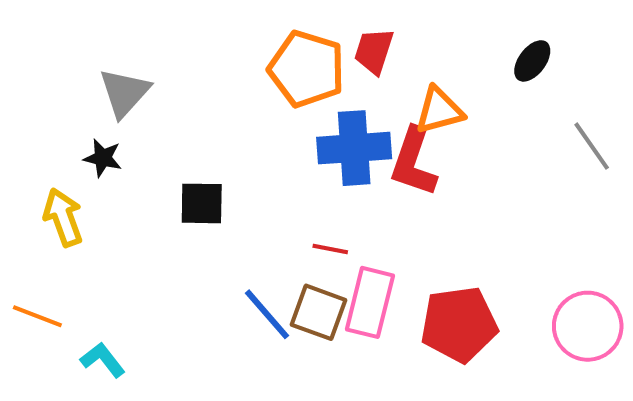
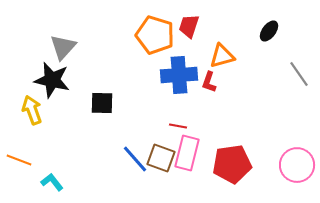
black star: (103, 158) -> (52, 80), size x1.8
red L-shape: (413, 162) -> (209, 82), size x0.6
red line: (330, 249) -> (178, 126), moved

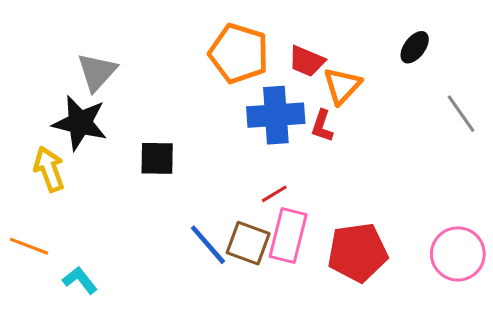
red trapezoid: (189, 26) -> (307, 61), moved, turned -85
orange triangle: (222, 56) -> (342, 86), turned -32
red line: (178, 126) -> (274, 194), turned -42

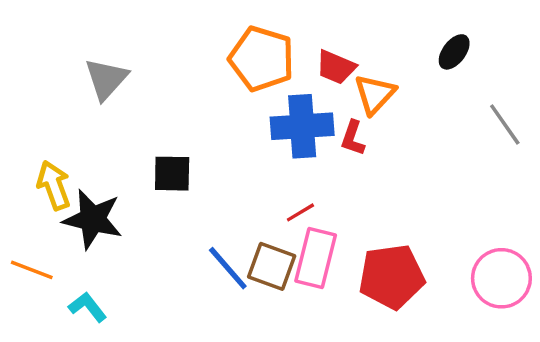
black star: (80, 123) -> (93, 219), moved

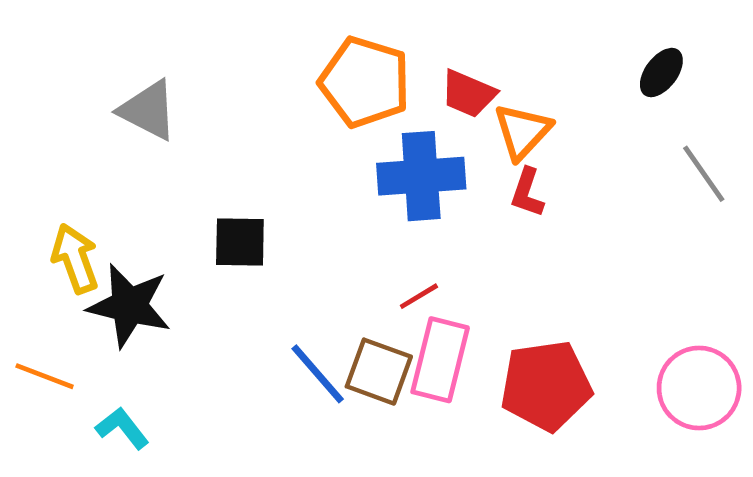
black ellipse: (454, 52) -> (661, 73), moved
gray triangle: (106, 79) -> (148, 110), turned -45
red L-shape: (353, 138) -> (527, 193), moved

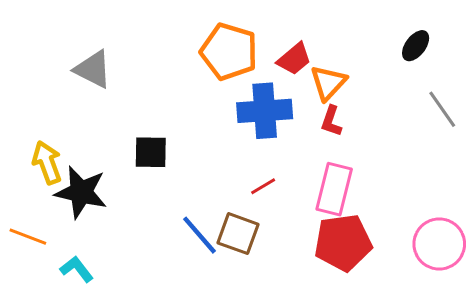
red trapezoid: (468, 94) -> (294, 59), turned -63
pink rectangle: (440, 360) -> (334, 189), moved

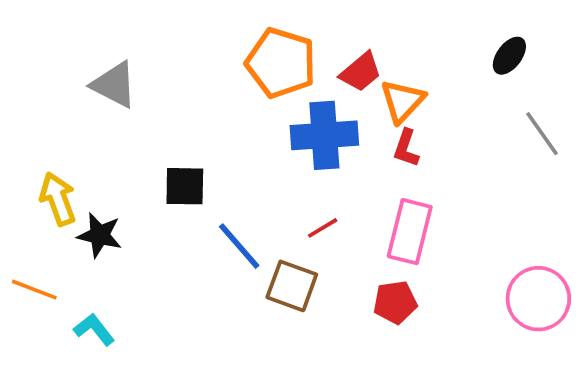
black star: (81, 192) -> (100, 235), size x0.7
blue line: (200, 235) -> (239, 246), moved
red pentagon: (343, 242) -> (395, 302), moved, size x0.6

